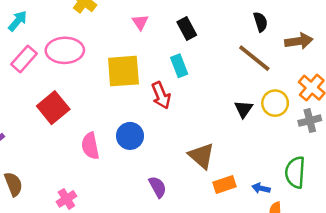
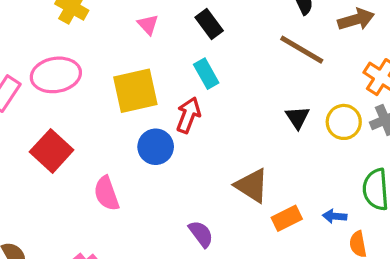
red arrow: (161, 95) -> (188, 115), turned -128
yellow circle: (275, 103) -> (344, 122), moved
blue circle: (130, 136) -> (156, 147), moved

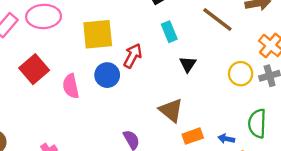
cyan rectangle: (206, 74) -> (169, 32), moved
black triangle: (297, 117) -> (188, 64), moved
pink semicircle: (106, 193) -> (71, 86), moved

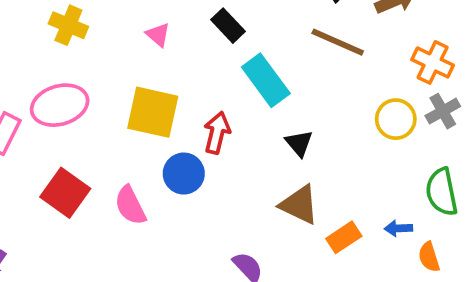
cyan rectangle: (169, 32) -> (266, 80), size x1.5
yellow square: (98, 34) -> (153, 112), turned 32
black triangle: (188, 64) -> (299, 143), moved

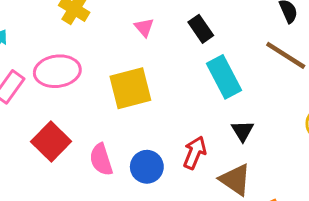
yellow square: (153, 112) -> (130, 88), turned -36
red arrow: (217, 133) -> (195, 153), moved
blue circle: (184, 174) -> (147, 167), moved

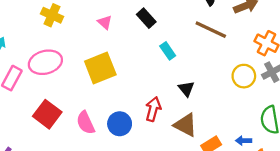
cyan rectangle: (224, 77) -> (168, 51), size x0.6

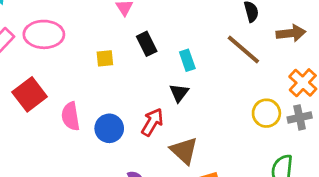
black rectangle: (146, 18) -> (147, 44), moved
yellow square: (100, 68) -> (105, 58), size x0.5
black triangle: (186, 89) -> (179, 93), moved

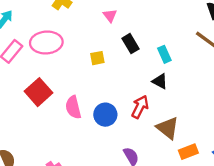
black triangle: (179, 93) -> (160, 81), turned -35

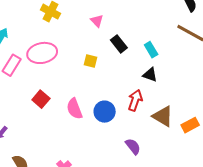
yellow square: (97, 58) -> (91, 61), turned 32
red square: (39, 92) -> (41, 99), size x0.7
orange rectangle: (188, 152) -> (190, 125), moved

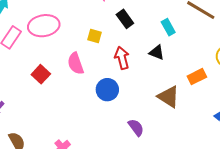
cyan rectangle: (151, 50) -> (168, 27), moved
red arrow: (135, 100) -> (122, 58), moved, turned -35
pink semicircle: (74, 109) -> (76, 63), moved
orange rectangle: (190, 125) -> (197, 77), moved

